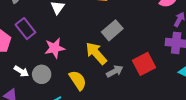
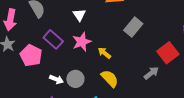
pink star: (55, 48) -> (82, 42), moved
yellow arrow: (96, 53) -> (104, 53), moved, size x0.6
gray arrow: (115, 71) -> (151, 73), moved

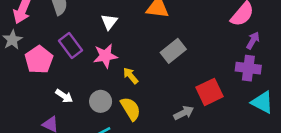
gray circle: (75, 79) -> (101, 101), moved

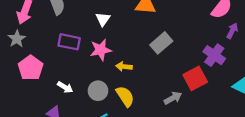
purple rectangle: (70, 46) -> (69, 42), turned -40
pink pentagon: (39, 60) -> (31, 68), moved
purple cross: (248, 68) -> (214, 55), moved, turned 30
yellow arrow: (131, 76) -> (124, 67), turned -42

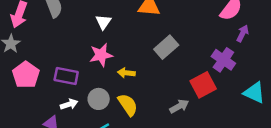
purple rectangle: (69, 42) -> (66, 76), moved
white arrow: (65, 87) -> (69, 104), moved, turned -49

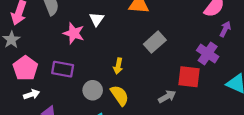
pink star: (101, 55) -> (74, 33), moved, turned 30
yellow arrow: (126, 73) -> (118, 66), turned -84
red square: (203, 85) -> (189, 77), turned 35
white arrow: (69, 104) -> (32, 94), moved

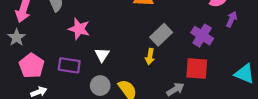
white triangle: (97, 19) -> (102, 55), moved
purple cross: (208, 54) -> (202, 36), moved
yellow arrow: (118, 66) -> (150, 57), moved

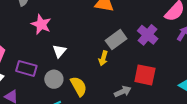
purple cross: (202, 36) -> (148, 35), moved
purple rectangle: (69, 65) -> (26, 68), moved

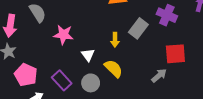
yellow arrow: (103, 58) -> (115, 40), moved
purple rectangle: (26, 68) -> (62, 80), turned 48
yellow semicircle: (79, 86) -> (114, 68), moved

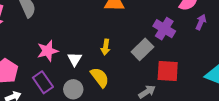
gray rectangle: (138, 28) -> (142, 49), moved
pink star: (63, 35) -> (48, 51), moved, turned -30

